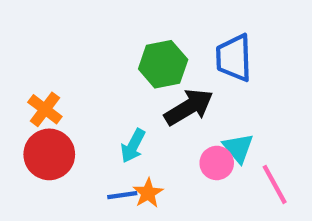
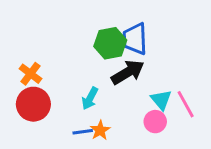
blue trapezoid: (234, 58) -> (135, 39), moved
pink circle: (217, 163) -> (155, 122), moved
pink line: (275, 184) -> (186, 104), moved

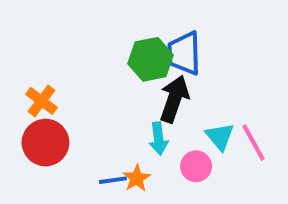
black arrow: (128, 72) -> (174, 99), turned -40
cyan arrow: (90, 98) -> (158, 139), moved, turned -35
pink circle: (155, 122) -> (196, 166), moved

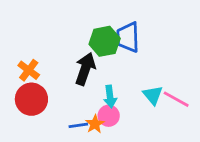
black arrow: (174, 99) -> (85, 69), moved
pink line: (254, 143) -> (176, 99), turned -32
pink circle: (196, 166) -> (109, 116), moved

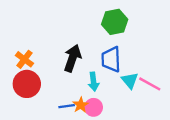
blue trapezoid: (128, 37) -> (111, 59), moved
green hexagon: (105, 41) -> (115, 22), moved
pink circle: (109, 116) -> (94, 107), moved

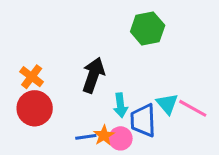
blue trapezoid: (111, 59) -> (143, 120), moved

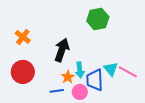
orange cross: (32, 77) -> (23, 37), moved
orange star: (104, 135) -> (68, 77), moved

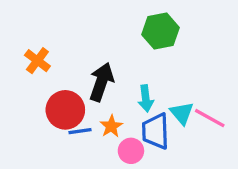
cyan arrow: (80, 70) -> (146, 98), moved
red circle: (23, 72) -> (65, 110), moved
blue line: (57, 91) -> (80, 131), moved

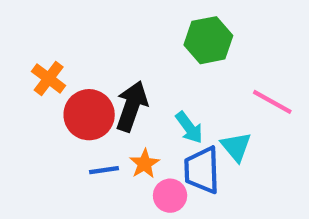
cyan arrow: (146, 98) -> (189, 127), turned -30
red circle: (65, 110) -> (89, 115), moved
pink line: (210, 118) -> (272, 102), moved

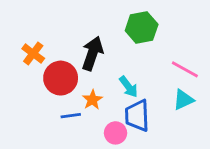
black arrow: (132, 106) -> (92, 53), moved
cyan triangle: (236, 147) -> (183, 100), moved, turned 45
orange star: (144, 164) -> (92, 100), moved

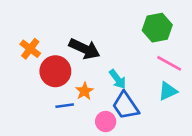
green hexagon: (142, 27) -> (157, 28), moved
black arrow: (92, 53) -> (84, 49), turned 96
blue trapezoid: (137, 116) -> (125, 106), turned -32

